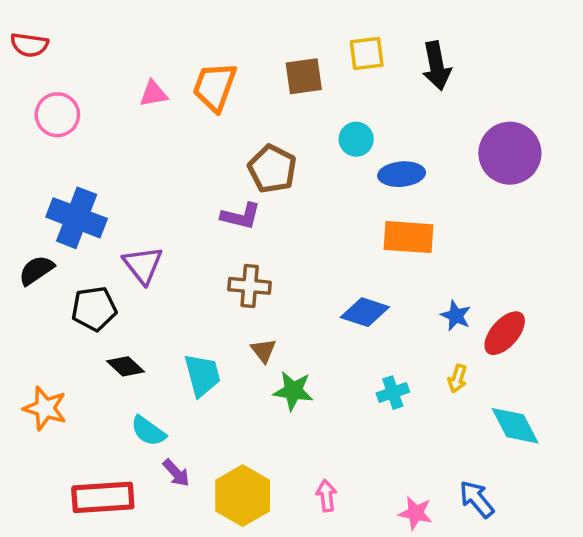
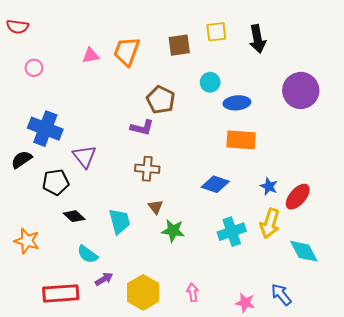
pink circle: (57, 115) -> (34, 68), size x0.7
yellow arrow: (457, 379) -> (270, 223), size x1.8
cyan cross: (393, 393) -> (232, 232), size x1.5
purple arrow: (176, 473) -> (104, 279), turned -78

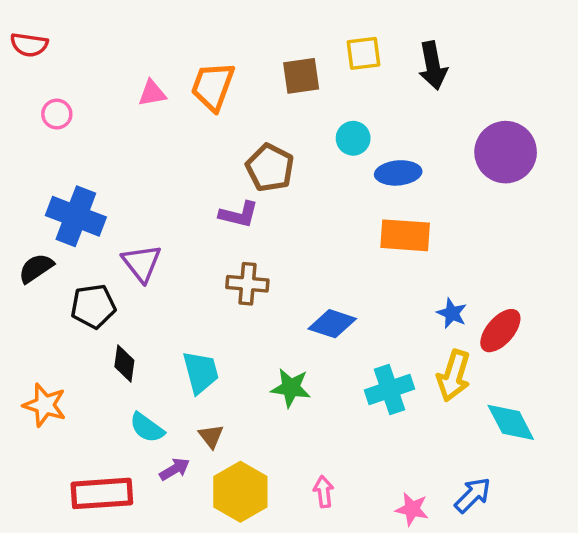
blue diamond: (215, 184) -> (332, 324), moved
brown triangle: (156, 207) -> (211, 436), moved
black diamond: (74, 216) -> (124, 364), turned 55
blue arrow: (281, 294) -> (473, 495), turned 85

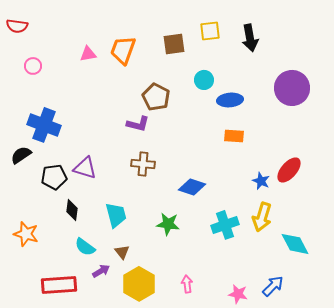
orange rectangle: (405, 235) -> (234, 136), size x0.7
purple triangle: (142, 263) -> (85, 168), moved, turned -35
red ellipse: (500, 331) -> (289, 170), moved

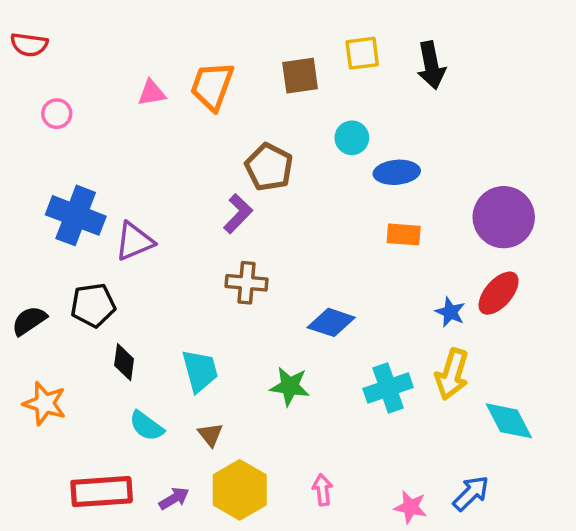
purple circle: (292, 88) -> (504, 217), moved
purple L-shape: (138, 124) -> (238, 214), turned -60
black semicircle: (21, 155) -> (29, 321), moved
purple triangle: (85, 168) -> (134, 241), moved, turned -40
purple arrow: (101, 271) -> (174, 498), moved

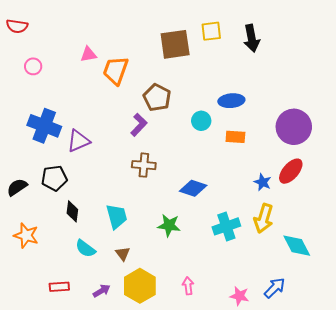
brown square: (300, 76) -> (175, 44), size x1.4
orange trapezoid: (212, 86) -> (116, 70), moved
cyan circle: (352, 138) -> (201, 121), moved
red rectangle: (102, 492) -> (59, 287), size x0.6

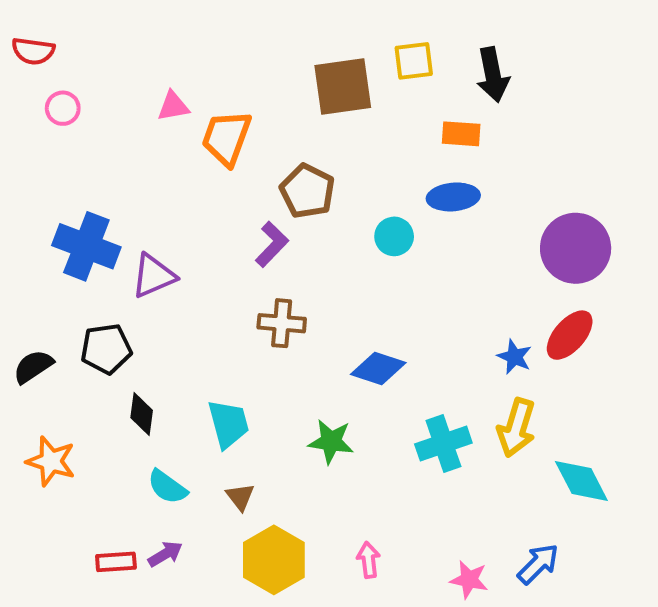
pink circle: (33, 66) -> (63, 108), moved
orange rectangle: (235, 137) -> (461, 134), moved
purple arrow: (102, 291) -> (165, 554), moved

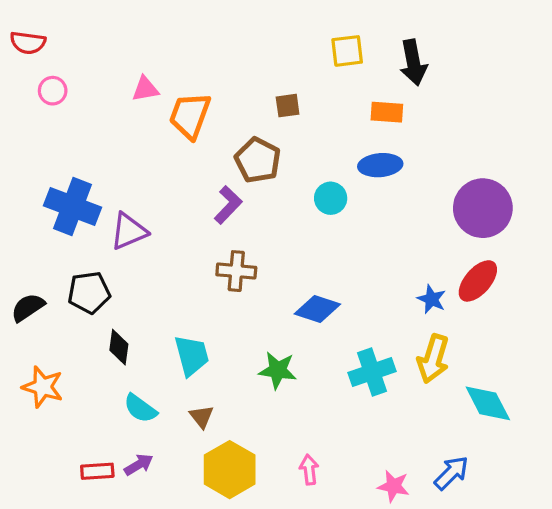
brown square: (343, 87) -> (288, 106), moved, size x0.5

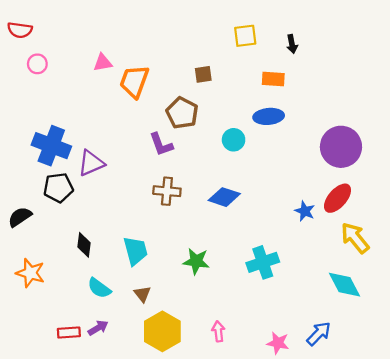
black arrow: (413, 63) -> (292, 44), size x0.6
purple L-shape: (228, 205) -> (161, 144), turned 116
black pentagon: (89, 293) -> (58, 188), moved
blue diamond: (317, 309) -> (224, 197), moved
yellow arrow: (433, 359) -> (355, 238), moved, turned 124

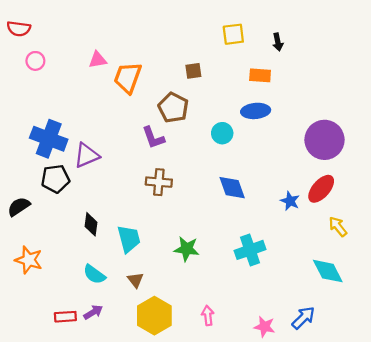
blue diamond: (224, 197) -> (232, 188), moved, turned 52
yellow arrow: (355, 238) -> (338, 227), size x0.7
black diamond: (84, 245) -> (91, 224), moved

